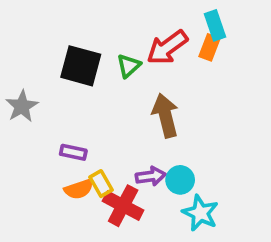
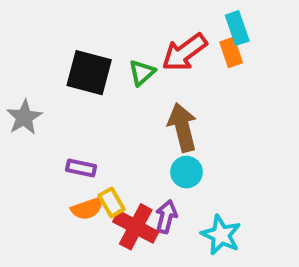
orange rectangle: (210, 47) -> (231, 52), turned -40
purple arrow: (151, 176) -> (166, 217), moved, turned -68
cyan circle: (180, 180) -> (186, 172), moved

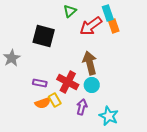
cyan rectangle: (237, 28) -> (108, 13), moved
green triangle: (142, 73) -> (70, 11), moved
red cross: (136, 227) -> (68, 82), moved

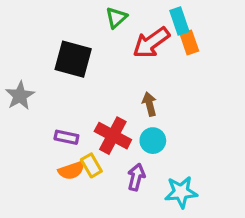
brown arrow: (90, 63) -> (149, 104), size x0.6
cyan star: (109, 116) -> (181, 192), turned -30

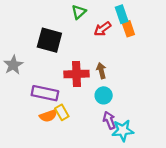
red arrow: (151, 43) -> (102, 29), size x0.7
red cross: (113, 136) -> (76, 74), moved, turned -30
purple rectangle: (66, 137) -> (45, 93), size x1.6
purple arrow: (136, 177) -> (109, 120), moved, turned -36

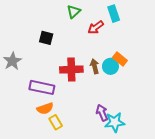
orange rectangle: (128, 29) -> (120, 59), moved, turned -32
black square: (49, 40) -> (46, 38), size x0.6
cyan circle: (104, 95) -> (110, 66), moved
yellow rectangle: (62, 112) -> (56, 122), moved

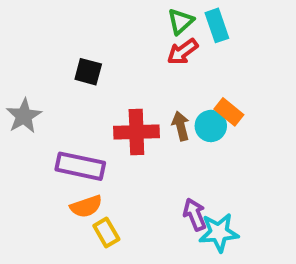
green triangle: (74, 12) -> (181, 21), moved

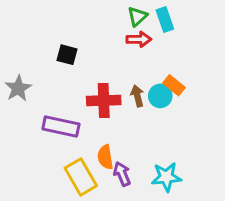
red arrow: (183, 52) -> (139, 39), turned -145
orange semicircle: (86, 206) -> (105, 157), moved, turned 100
purple arrow: (195, 214) -> (122, 174), moved
yellow rectangle: (106, 233) -> (81, 177), size x1.6

